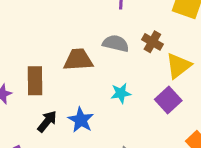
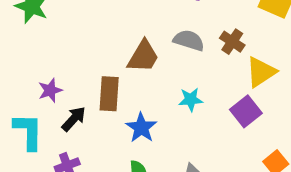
brown trapezoid: (78, 60) -> (143, 56), turned 120
brown rectangle: (35, 81) -> (109, 94), moved
black arrow: (47, 121) -> (74, 119), moved

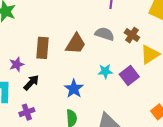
brown rectangle: (109, 94) -> (43, 48), moved
purple square: (246, 111) -> (129, 76), moved

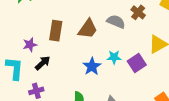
brown cross: (132, 35) -> (138, 12), moved
blue star: (74, 89) -> (92, 66), moved

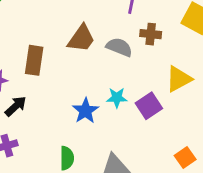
brown cross: (138, 12) -> (151, 34), turned -32
brown trapezoid: (88, 29) -> (81, 38), moved

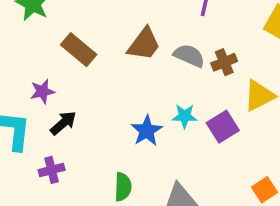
brown cross: (151, 34) -> (224, 62), moved, turned -30
brown rectangle: (34, 60) -> (79, 50), moved, turned -60

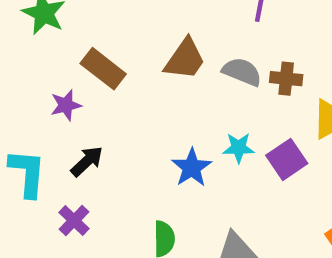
brown cross: (224, 62) -> (286, 79), turned 30
purple star: (42, 91) -> (66, 105), moved
purple cross: (52, 170) -> (74, 220), turned -30

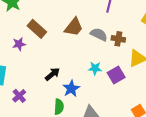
black arrow: (87, 161) -> (52, 74), moved
blue star: (192, 168) -> (71, 89), moved

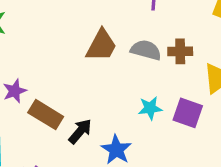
brown rectangle: (37, 29) -> (46, 115), moved
purple square: (116, 75) -> (188, 113), turned -30

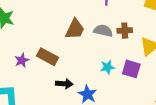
brown rectangle: (46, 115) -> (47, 57), moved
black arrow: (80, 131) -> (64, 84), turned 56

